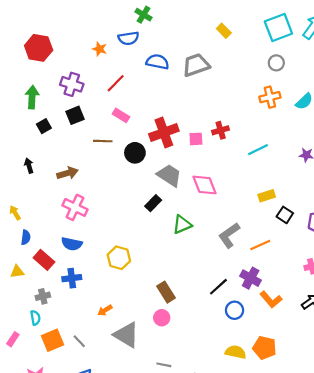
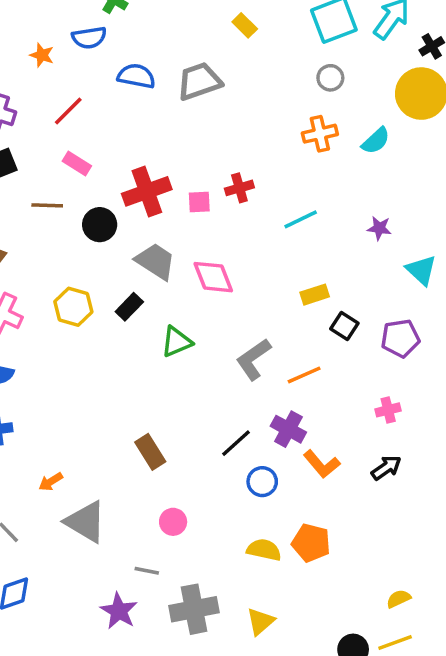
yellow hexagon: (119, 258) -> (73, 307), moved
pink circle: (162, 318) -> (173, 522), moved

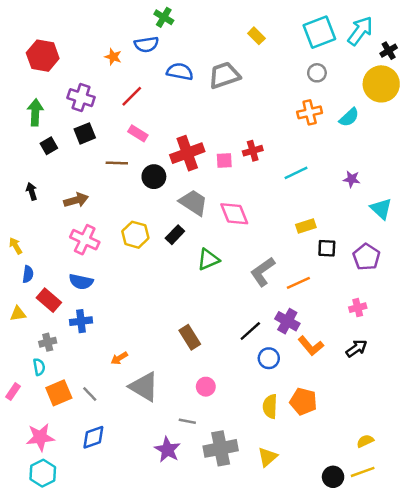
black square: (344, 326) -> (327, 248), turned -30
purple pentagon: (400, 338) -> (366, 257), turned -30
yellow semicircle: (264, 550) -> (270, 406), turned -100

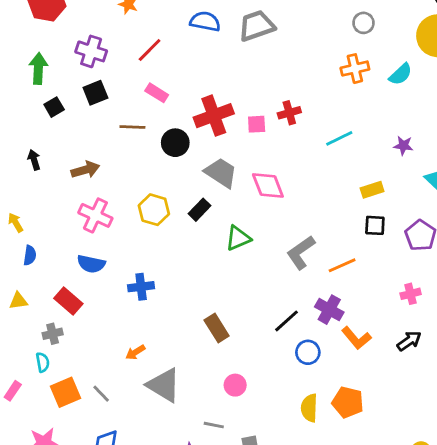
yellow rectangle: (306, 226) -> (372, 190), moved
red rectangle: (49, 300) -> (68, 301), moved
blue cross: (81, 321) -> (141, 287), moved

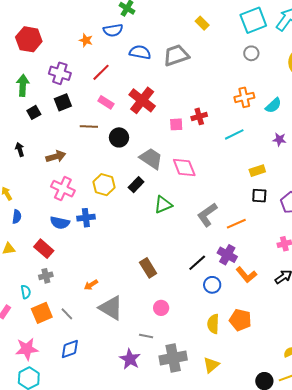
orange cross: (355, 69) -> (244, 97), moved
cyan semicircle: (401, 74) -> (273, 105), moved
red cross: (214, 116) -> (142, 100), moved, turned -32
blue cross: (141, 287) -> (86, 218), moved
gray cross: (53, 334) -> (46, 276), moved

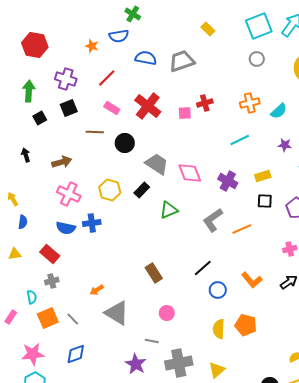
red cross: (199, 116) -> (205, 103), moved
pink square: (176, 124) -> (185, 113), moved
purple cross: (227, 255) -> (228, 181), moved

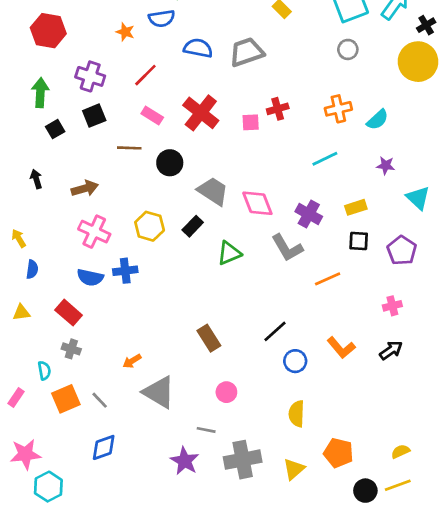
gray L-shape: (213, 220) -> (287, 248), moved, turned -85
gray cross: (52, 281) -> (71, 349), turned 32
orange pentagon: (246, 325) -> (338, 453), moved
pink star: (33, 354) -> (25, 454), moved

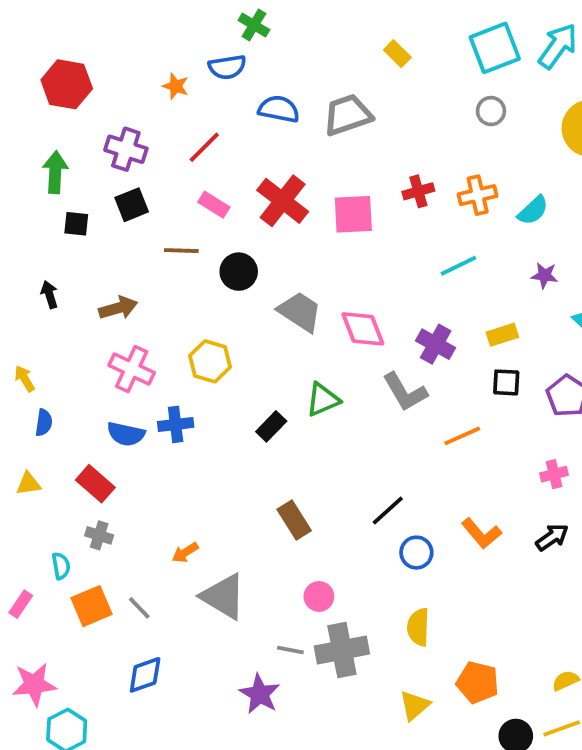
red cross: (278, 109) -> (418, 191), moved
pink square: (251, 122) -> (353, 214), size x1.6
black square: (55, 129) -> (76, 224), turned 36
black rectangle: (193, 226) -> (271, 426), moved
gray cross: (243, 460) -> (342, 650), moved

